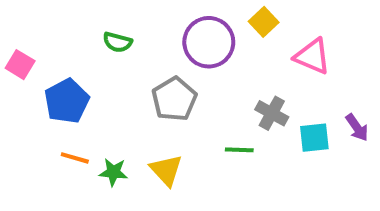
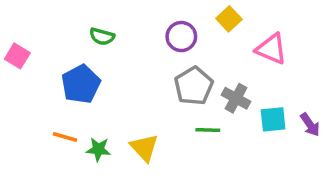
purple circle: (209, 42) -> (181, 37), size x0.7
gray pentagon: (174, 99) -> (194, 86), moved
blue pentagon: (67, 101) -> (81, 84), moved
purple arrow: (357, 127) -> (310, 125), moved

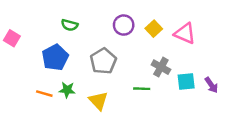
yellow square: (229, 19) -> (154, 29), moved
gray pentagon: (194, 86) -> (103, 61), moved
green star: (98, 149) -> (67, 90), moved

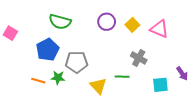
green semicircle: (70, 25) -> (60, 22), size x1.5
gray pentagon: (103, 61) -> (77, 62), moved, turned 30
cyan square: (186, 82) -> (160, 85), moved
yellow triangle: (98, 101) -> (98, 86), moved

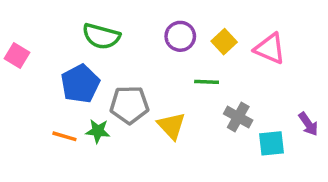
gray cross: (139, 58) -> (238, 117), moved
green line: (122, 77) -> (207, 82), moved
yellow triangle: (98, 86) -> (171, 126), moved

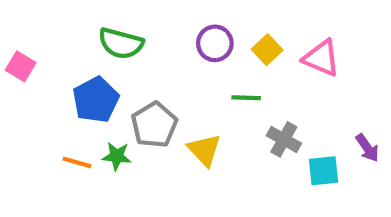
gray pentagon: (129, 105) -> (154, 125), turned -30

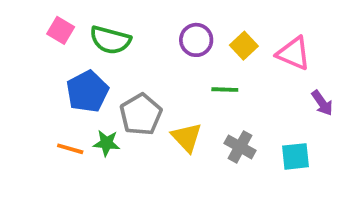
pink square: (21, 66) -> (61, 30), moved
gray cross: (284, 139) -> (240, 147), moved
purple arrow: (367, 148) -> (322, 103), moved

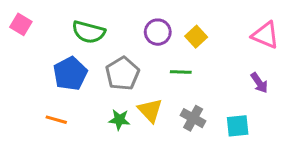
pink square: (61, 30) -> (21, 24), moved
pink triangle: (294, 53) -> (265, 35), moved
gray pentagon: (141, 114) -> (122, 74), moved
green star: (106, 143) -> (119, 120), moved

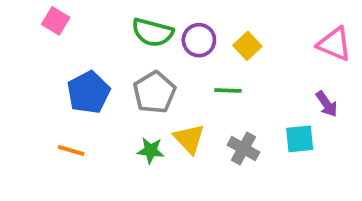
pink square: (21, 24) -> (56, 21), moved
green semicircle: (89, 32) -> (152, 32), moved
cyan square: (238, 126) -> (300, 139), moved

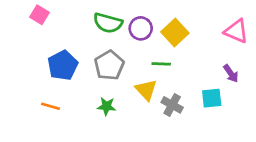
yellow square: (247, 46) -> (175, 32), size x1.4
yellow triangle: (189, 139) -> (146, 90), moved

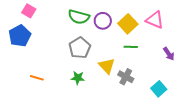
pink triangle: (236, 31) -> (155, 20), moved
green line: (161, 64) -> (131, 47), moved
blue pentagon: (63, 65) -> (20, 36), moved
cyan square: (212, 98) -> (159, 89), moved, turned -35

